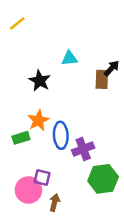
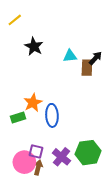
cyan triangle: (69, 58) -> (70, 56), moved
black star: (40, 81) -> (34, 46), moved
purple cross: (83, 149) -> (61, 157), moved, turned -30
brown arrow: (55, 202) -> (38, 167), moved

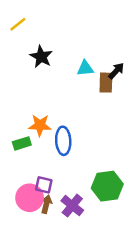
orange star: (33, 103) -> (40, 125), turned 30
purple cross: (61, 157) -> (72, 206), moved

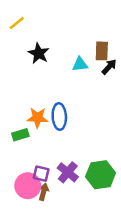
brown rectangle: (106, 83) -> (102, 51), moved
blue ellipse: (63, 141) -> (59, 117), moved
purple cross: (72, 206) -> (68, 172), moved

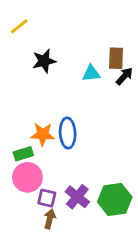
black star: (39, 53) -> (44, 61), turned 30
pink circle: (28, 186) -> (27, 177), moved

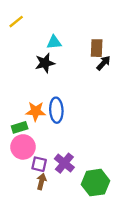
black star: (44, 61) -> (45, 63), moved
cyan triangle: (91, 73) -> (54, 42), moved
green hexagon: (115, 199) -> (95, 183), moved

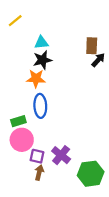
cyan triangle: (54, 42) -> (41, 42), moved
blue ellipse: (56, 110) -> (40, 106), moved
orange star: (36, 111) -> (36, 79), moved

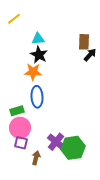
black star: (42, 60) -> (39, 55), turned -30
purple square: (37, 156) -> (21, 143), moved
green hexagon: (91, 174) -> (73, 148), moved

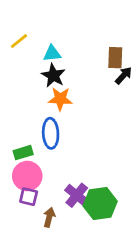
yellow line: (14, 19) -> (19, 41), moved
orange star: (33, 72) -> (60, 99), moved

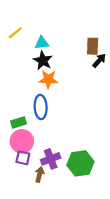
purple cross: (77, 195) -> (51, 159), moved, turned 30

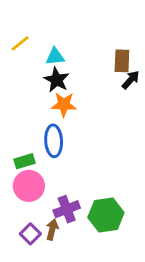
purple square: (23, 158) -> (30, 234), moved, turned 32

